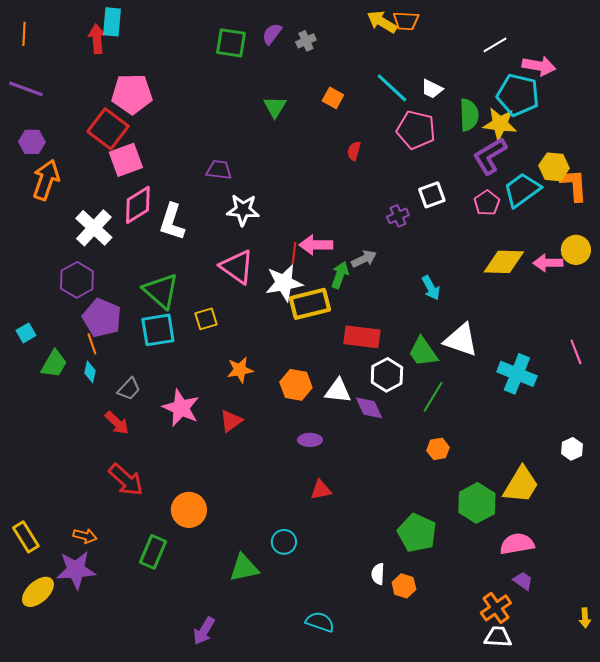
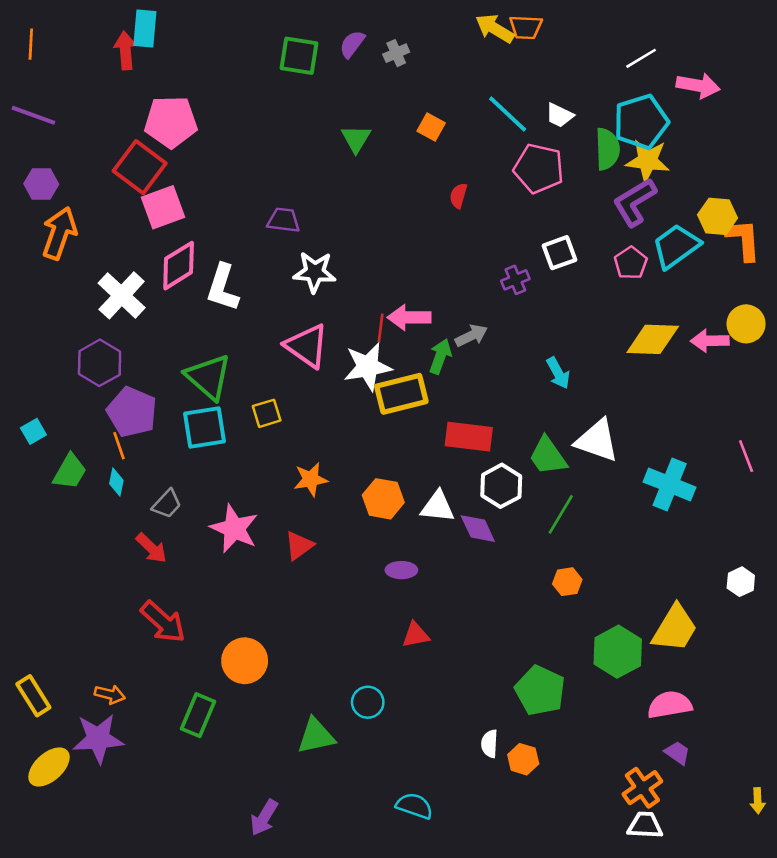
cyan pentagon: (518, 95) -> (641, 122), moved, turned -30

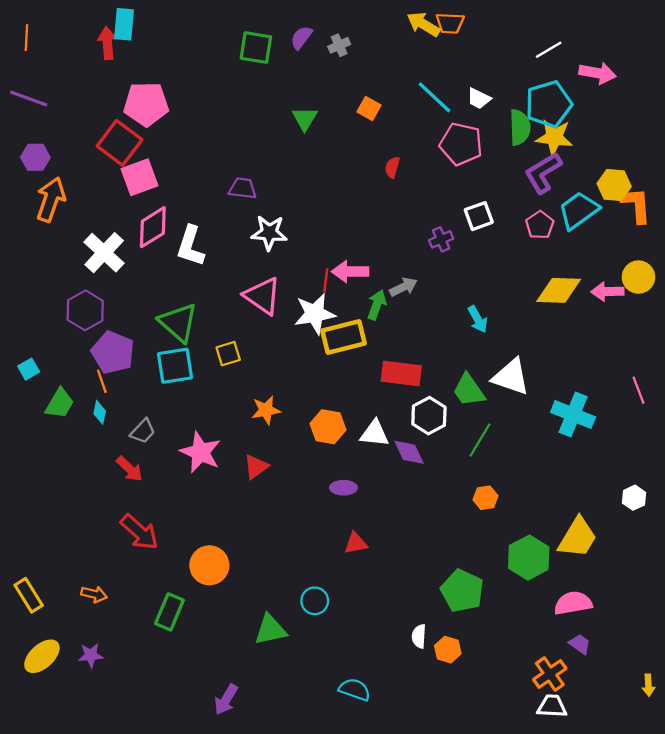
purple star: (98, 738) -> (91, 655), moved, size x0.6

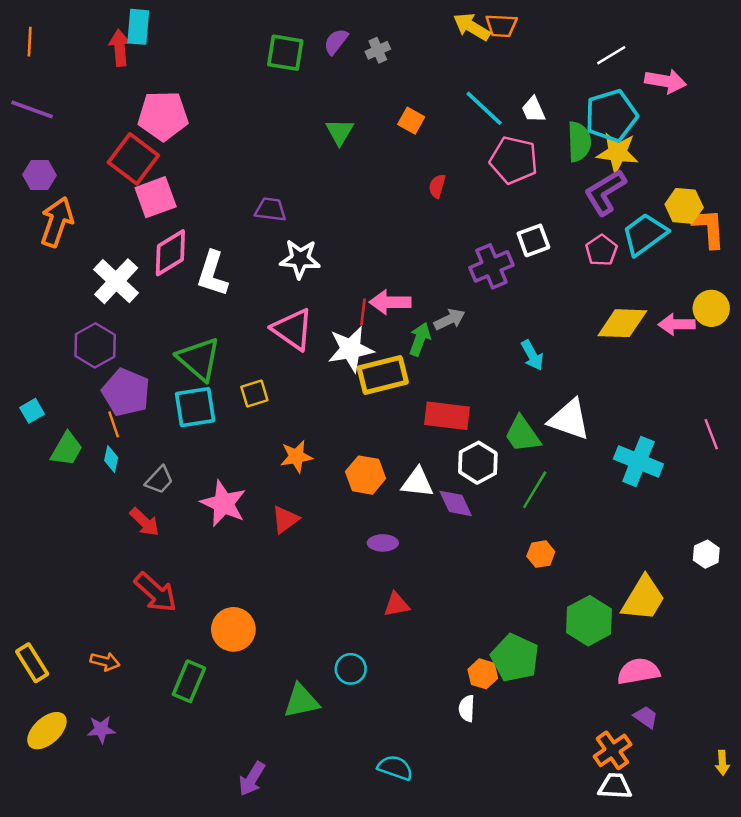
white trapezoid: (479, 99) -> (533, 110), turned 40
purple cross: (441, 239) -> (491, 266), size x1.6
orange hexagon: (448, 650) -> (483, 674), moved

